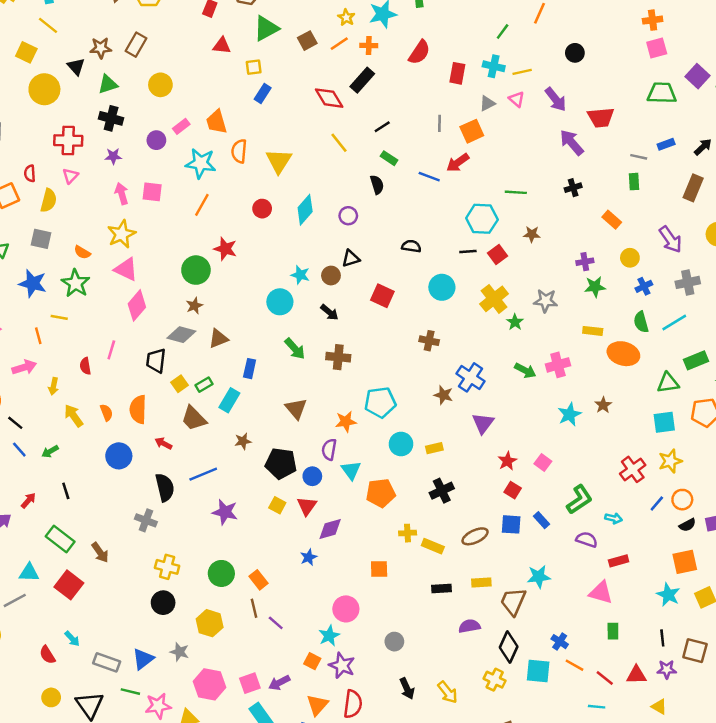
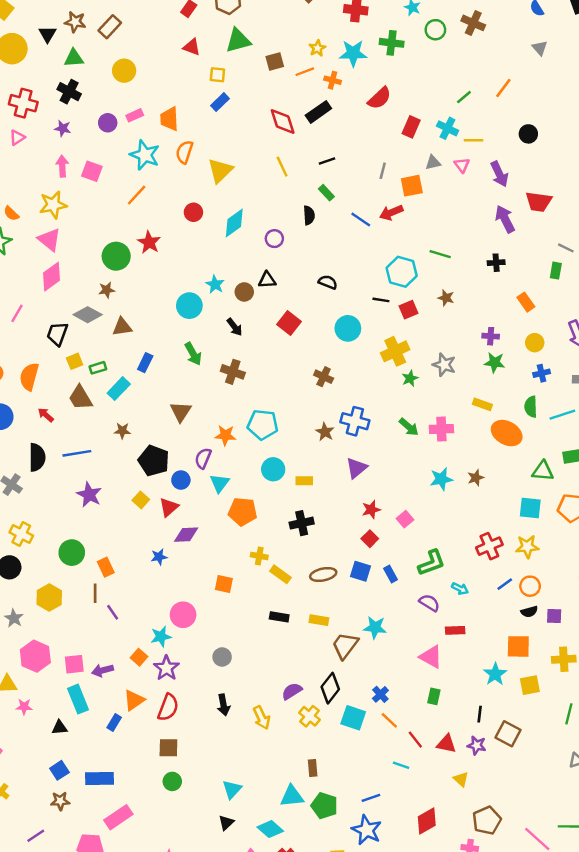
blue cross: (471, 377) -> (355, 421), turned -32
purple semicircle: (469, 626) -> (292, 691), moved, turned -35

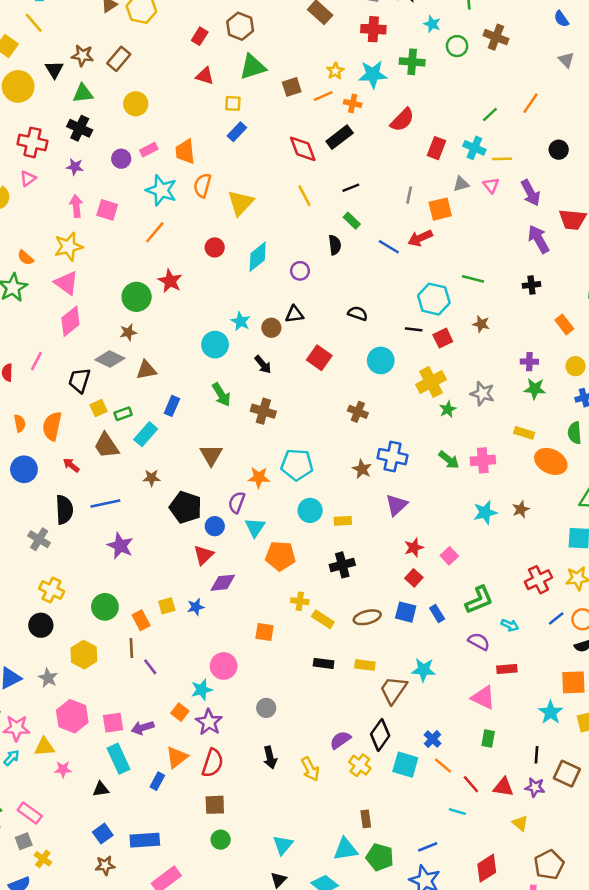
yellow square: (141, 500) -> (167, 606), moved, turned 35

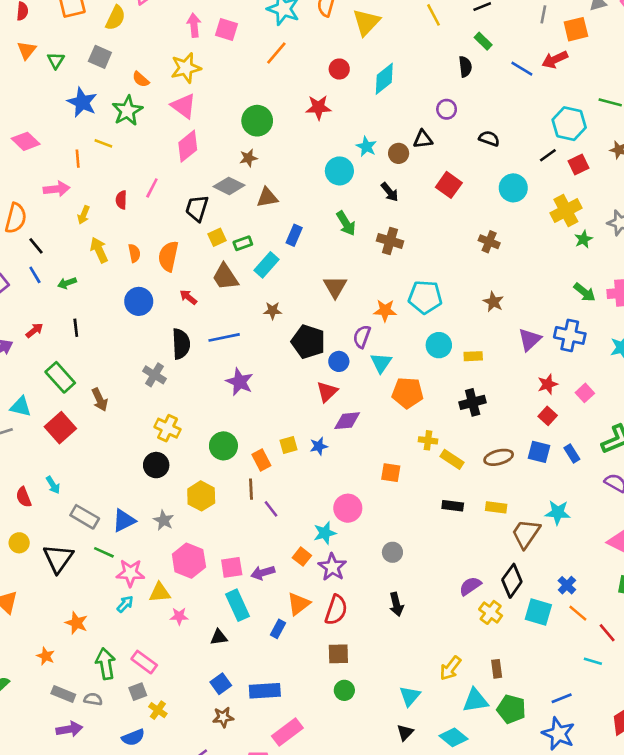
purple circle: (300, 271) -> (447, 109), moved
red star: (170, 281) -> (318, 107), moved, turned -30
black line: (414, 329) -> (548, 155), turned -42
blue cross: (393, 457) -> (570, 335), moved
yellow arrow: (310, 769) -> (450, 668), moved, turned 65

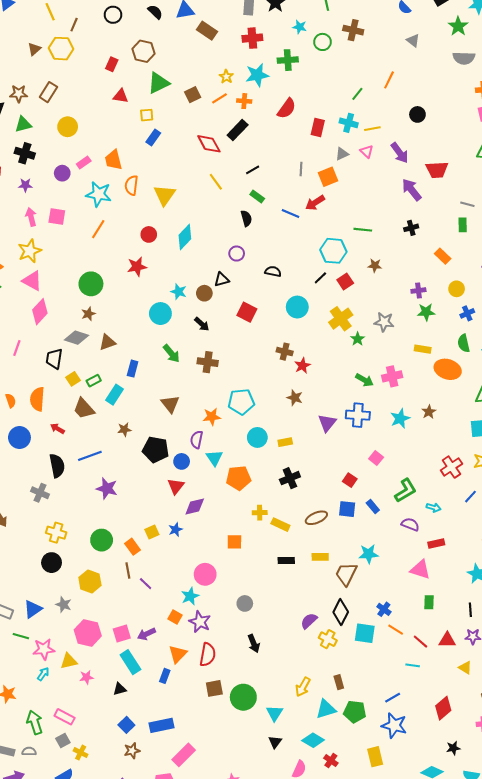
red star: (548, 384) -> (302, 366), moved
green circle: (344, 690) -> (243, 697), moved, size x1.6

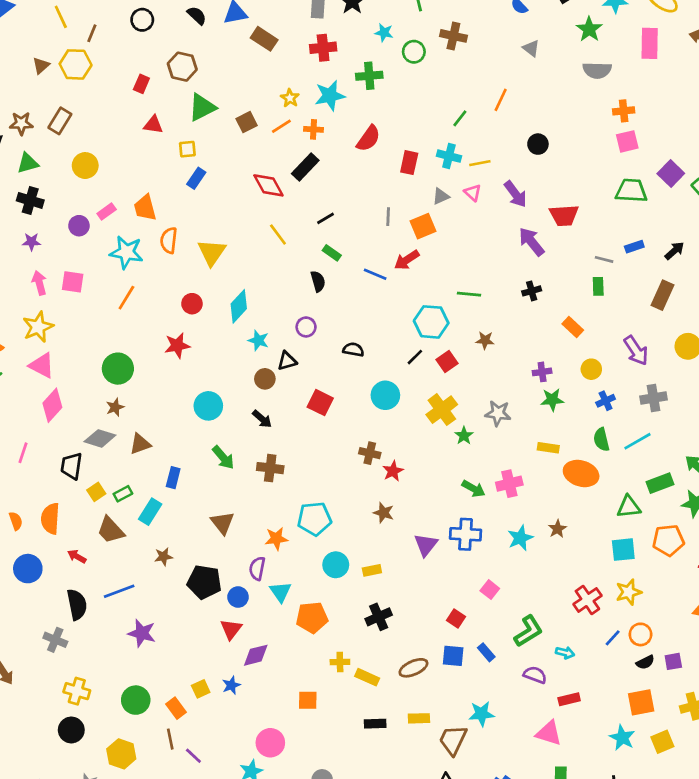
cyan star: (179, 292) -> (258, 340), moved

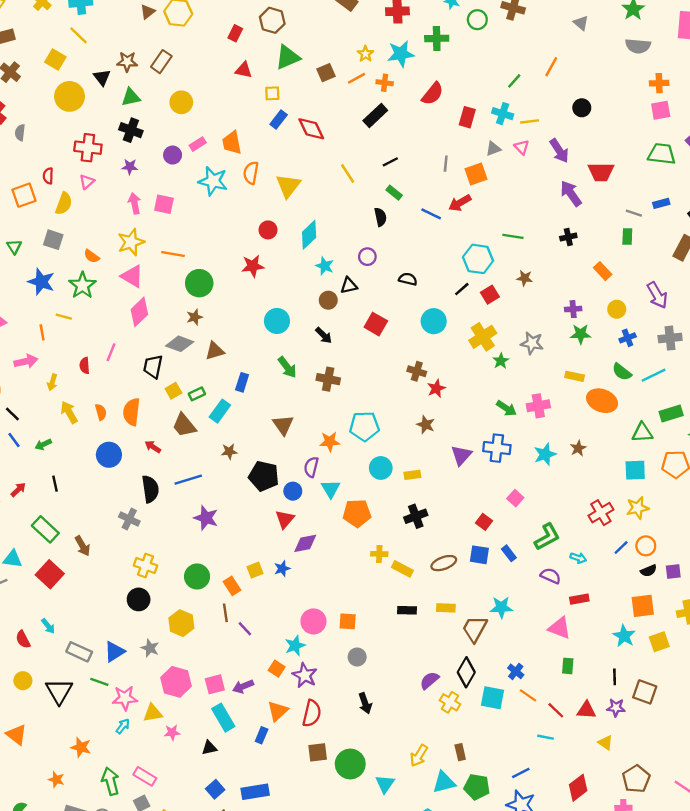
red diamond: (268, 185) -> (311, 129), moved
orange line: (126, 298) -> (173, 254), moved, turned 65
green semicircle: (601, 440) -> (622, 372), turned -42
orange square: (308, 700) -> (348, 621), moved

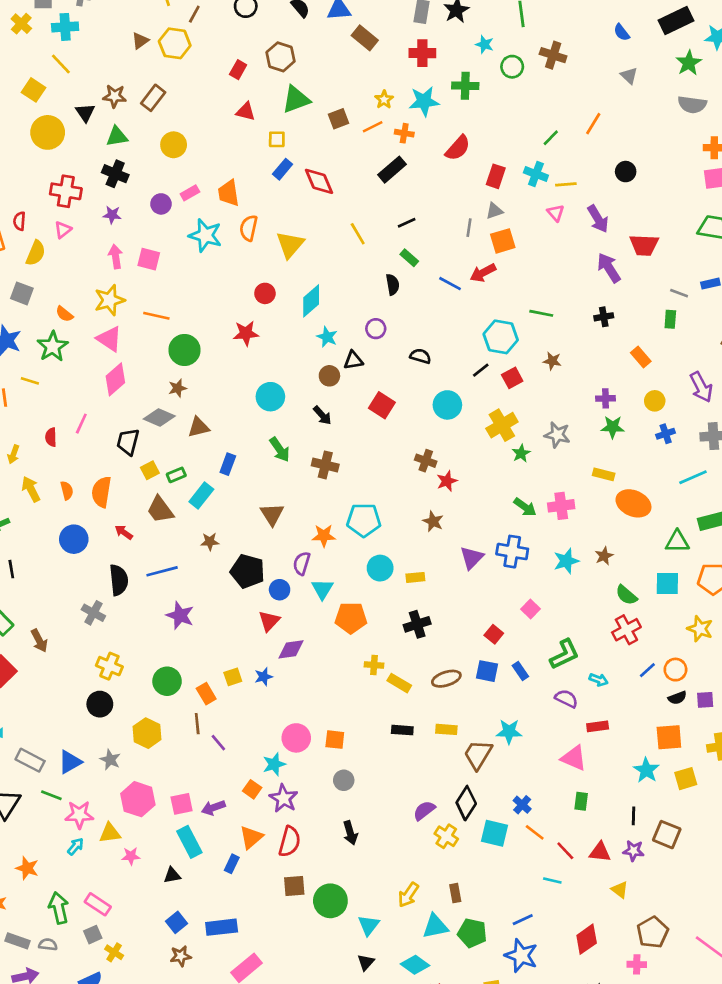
gray triangle: (493, 149) -> (494, 211), moved
green semicircle: (622, 372) -> (626, 595), moved
yellow star: (638, 508) -> (700, 629), moved, turned 30

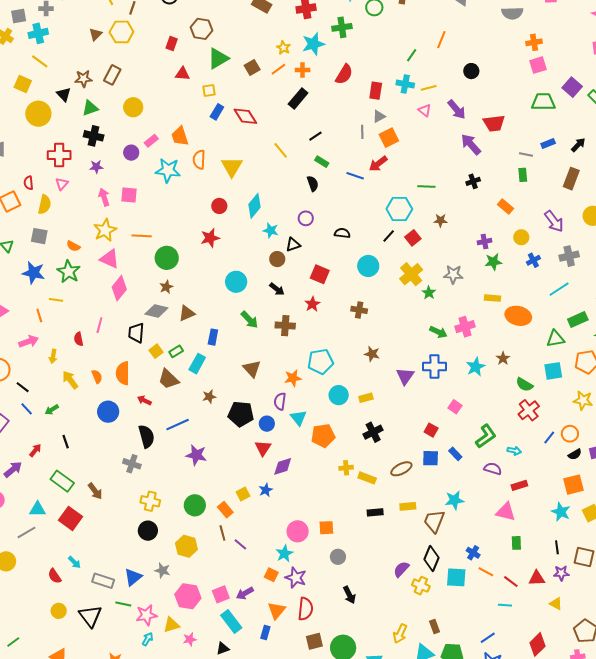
red star: (447, 481) -> (312, 304), moved

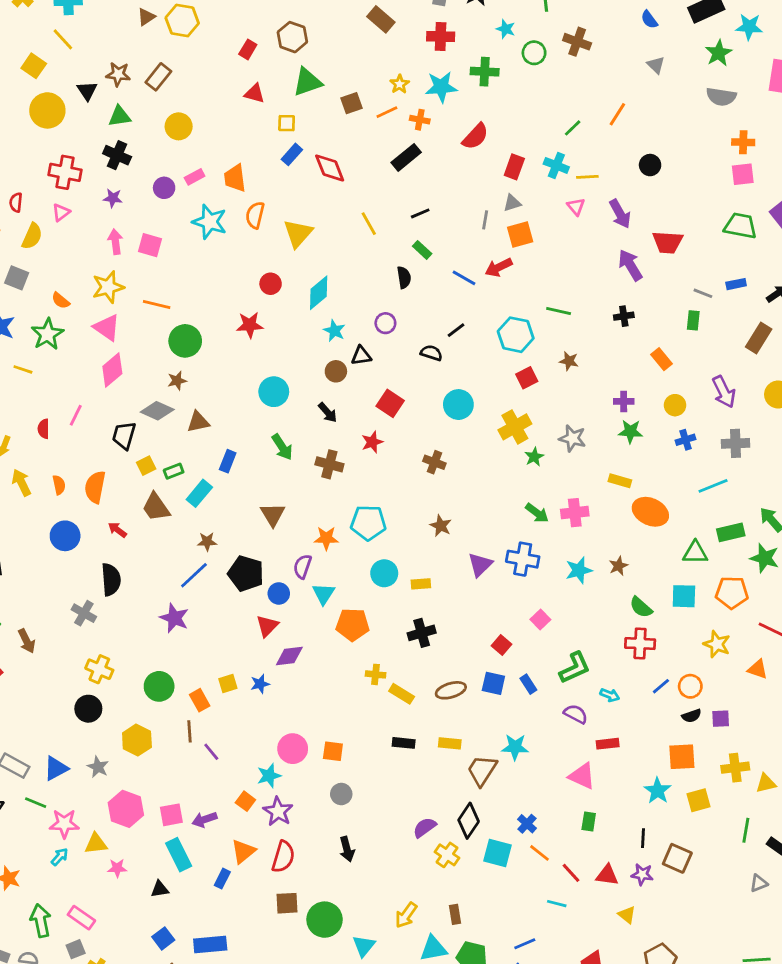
black line: (389, 236) -> (456, 330), moved
red cross: (529, 410) -> (640, 644), turned 30
blue line: (178, 425) -> (194, 575), moved, turned -30

